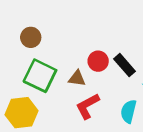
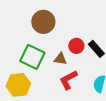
brown circle: (31, 37) -> (43, 22), moved, size x1.5

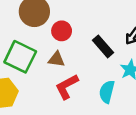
red circle: (76, 46) -> (62, 31), moved

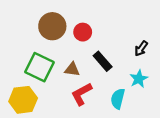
red circle: (62, 31) -> (83, 32), moved
black rectangle: (103, 46) -> (103, 61), moved

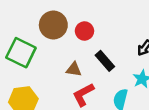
green square: (39, 67) -> (21, 53), moved

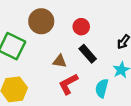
red circle: (84, 31) -> (81, 27), moved

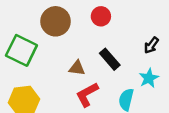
red circle: (81, 27) -> (101, 16), moved

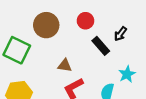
black arrow: (151, 45) -> (120, 34), moved
black rectangle: (110, 59) -> (101, 46), moved

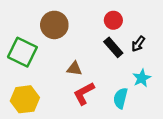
red circle: (85, 21) -> (113, 20), moved
black arrow: (120, 34) -> (138, 44), moved

